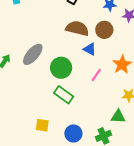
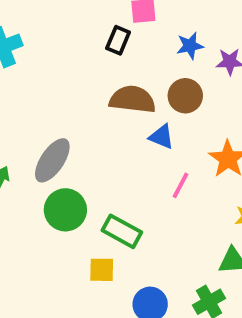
green circle: (61, 68) -> (65, 210), moved
yellow square: (42, 125) -> (102, 270), moved

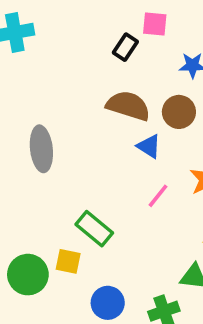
gray ellipse: (52, 160) -> (41, 149), turned -51
green circle: (65, 210) -> (28, 275), moved

